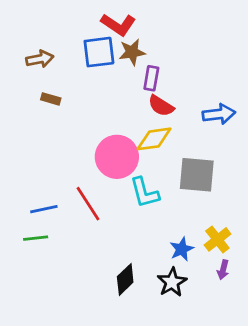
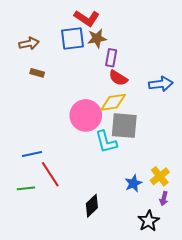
gray square: (197, 175) -> (124, 126), moved
red line: (88, 204) -> (50, 174), moved
green line: (36, 238) -> (26, 188), moved
black star: (172, 282) -> (149, 221), moved

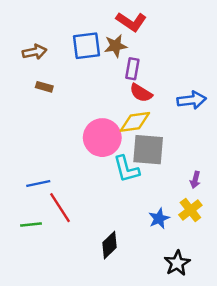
red L-shape: (87, 18) -> (131, 22), moved
purple arrow: (164, 199) -> (195, 180), moved

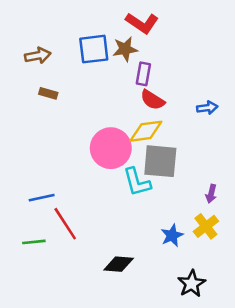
blue arrow: (192, 100) -> (207, 108), size x0.7
black diamond: (110, 245) -> (119, 264), turned 48

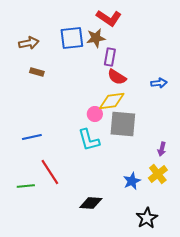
pink circle: (111, 148) -> (95, 114), moved, size x0.5
cyan L-shape: (137, 182) -> (89, 140), moved
blue line: (42, 198) -> (32, 137), moved

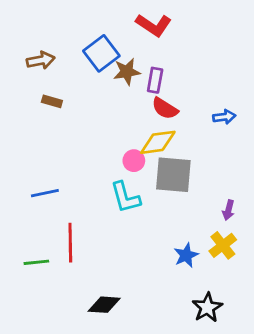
blue square: (72, 38) -> (101, 53), turned -30
brown star: (96, 38) -> (127, 72), moved
red line: (50, 172) -> (70, 243), turned 32
black diamond: (91, 203) -> (104, 305), moved

